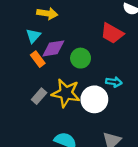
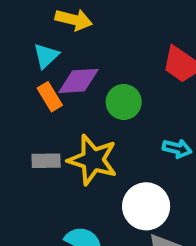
gray rectangle: (39, 96) -> (46, 161), turned 42
white circle: (94, 99) -> (146, 206), moved

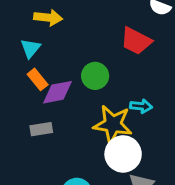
purple diamond: (78, 81) -> (58, 92), moved
yellow star: (93, 160) -> (113, 124), moved

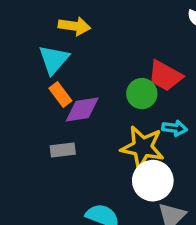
red trapezoid: (136, 41) -> (165, 76), moved
cyan triangle: (30, 48) -> (54, 60), size x1.4
green circle: (95, 76) -> (142, 94), moved

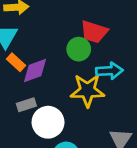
cyan arrow: (175, 128) -> (109, 71), size x1.4
white circle: (153, 181) -> (48, 122), moved

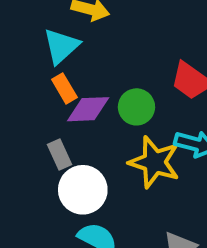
green circle: (79, 49) -> (136, 107), moved
gray rectangle: (26, 105) -> (60, 154), turned 66

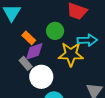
orange rectangle: (64, 88) -> (29, 38), moved
purple diamond: (88, 109) -> (34, 51), moved

